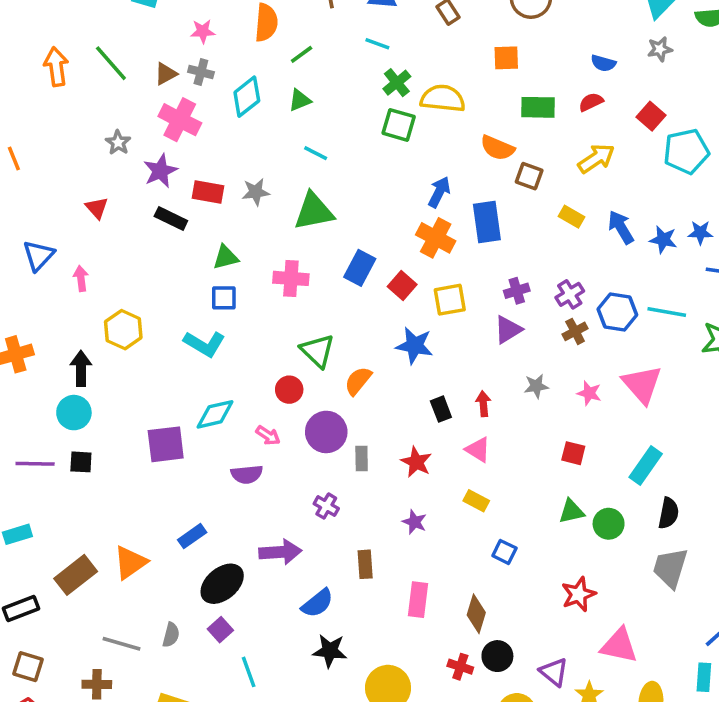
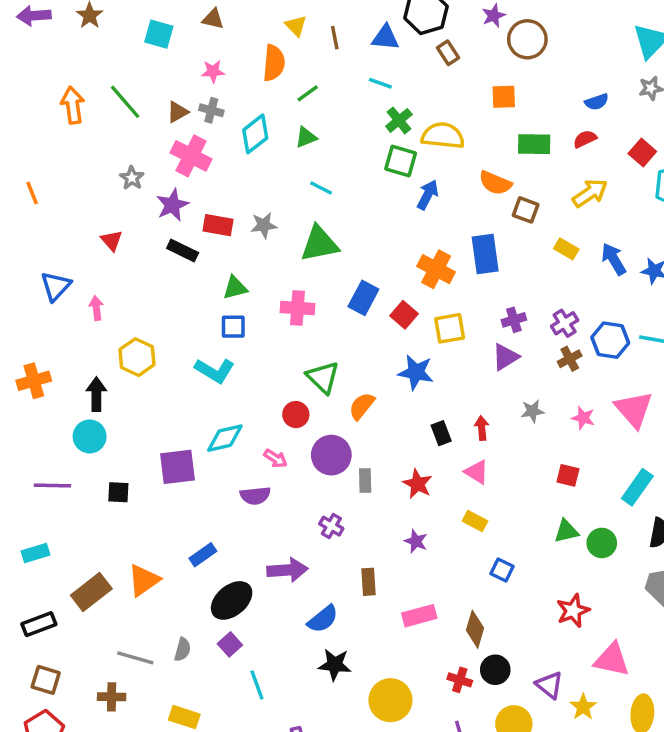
blue semicircle: (603, 63) -> (597, 102), turned -35
blue arrow: (439, 192) -> (428, 195), moved
black square: (81, 462) -> (118, 492), moved
pink rectangle: (418, 600) -> (419, 616), turned 68

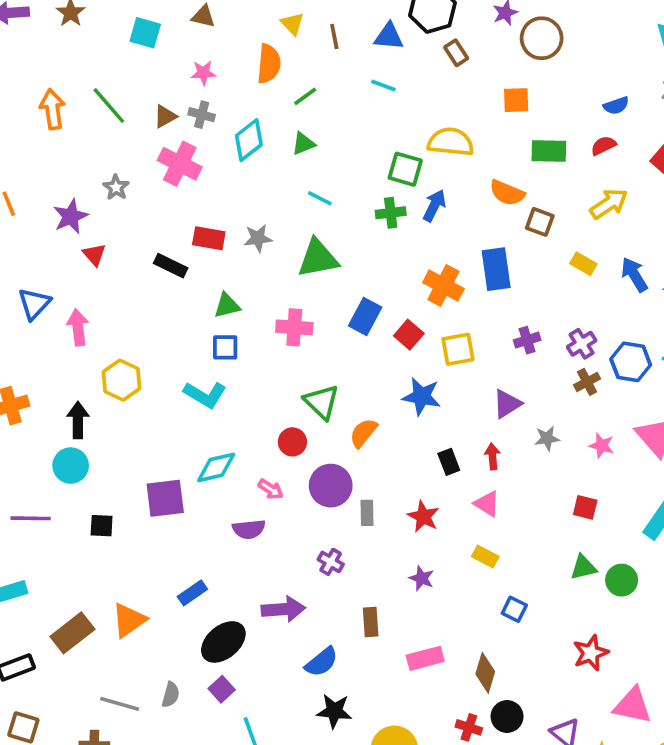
green cross: (399, 120) -> (391, 213), moved, turned 32
purple star: (172, 205) -> (71, 216), moved
pink arrow: (96, 308) -> (78, 327), size x1.4
purple triangle: (505, 357) -> (507, 404), moved

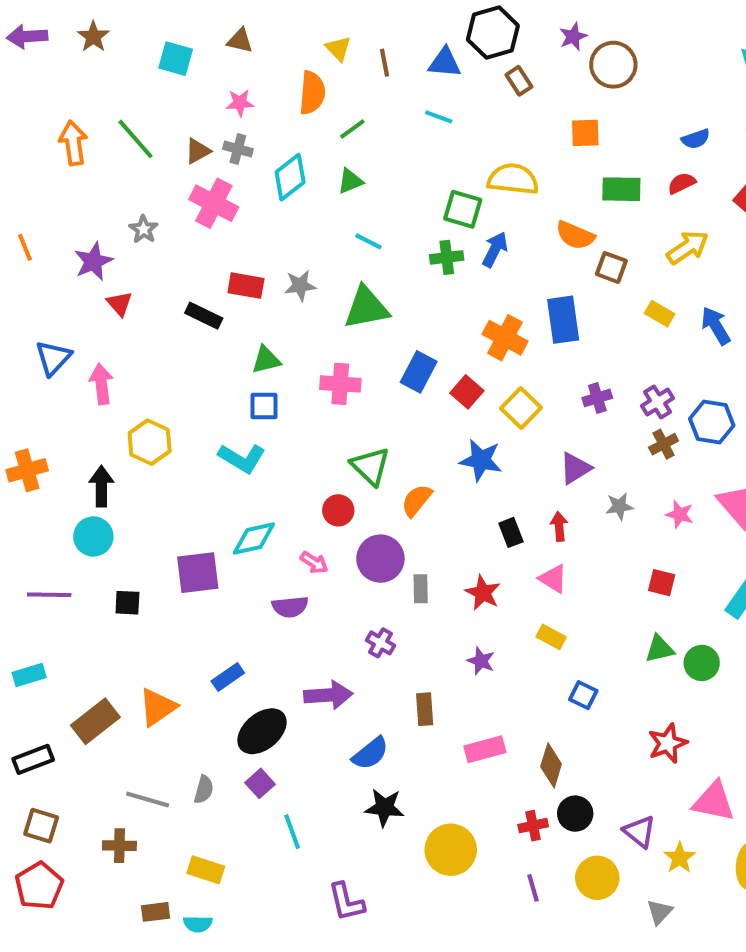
yellow square: (458, 349) -> (521, 408), turned -36
red cross: (469, 727) -> (533, 826), turned -30

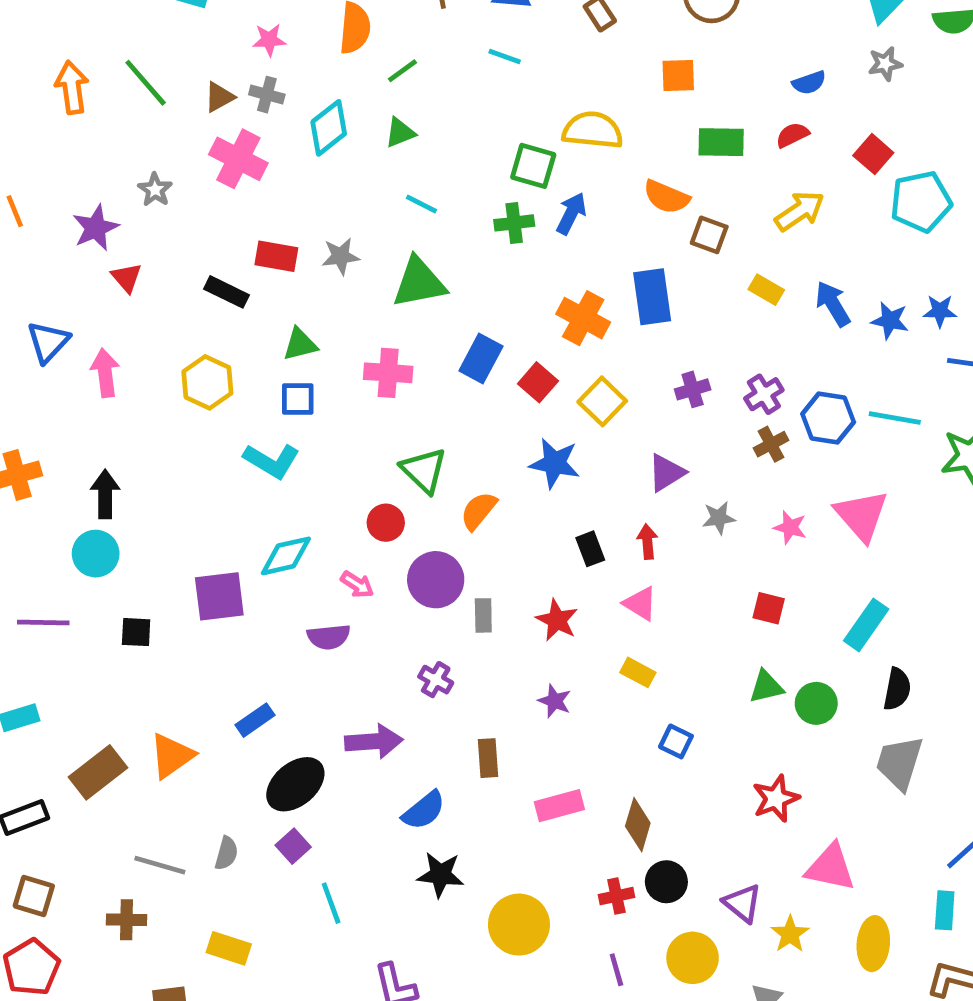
yellow hexagon: (150, 442) -> (207, 382), moved

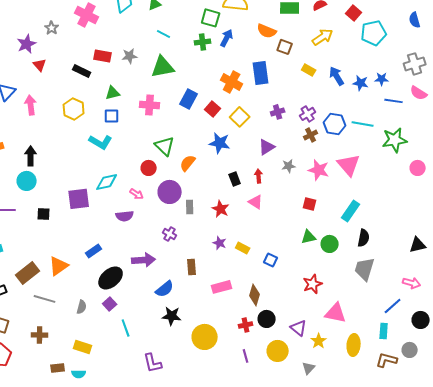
pink star: (790, 527) -> (319, 170), size x1.5
yellow rectangle: (638, 672) -> (243, 248), moved
gray line: (160, 865) -> (45, 299), moved

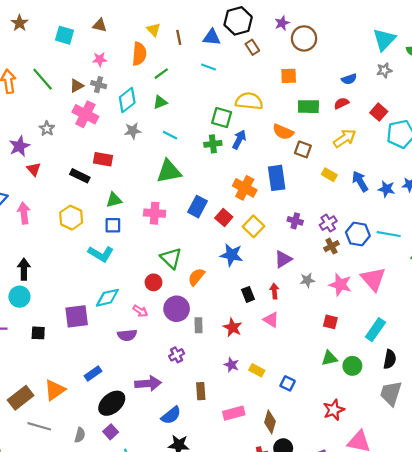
gray star: (130, 56) -> (133, 131), moved
purple cross: (278, 112) -> (295, 221), turned 32
purple cross: (170, 234) -> (177, 355), turned 32

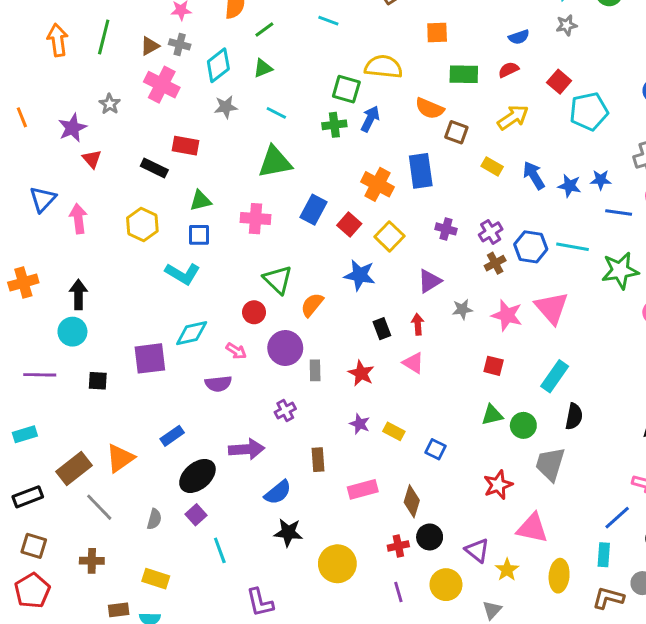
green line: (43, 79) -> (104, 37), turned 55
gray trapezoid: (391, 393) -> (550, 464), moved
gray line: (39, 426) -> (99, 507), turned 30

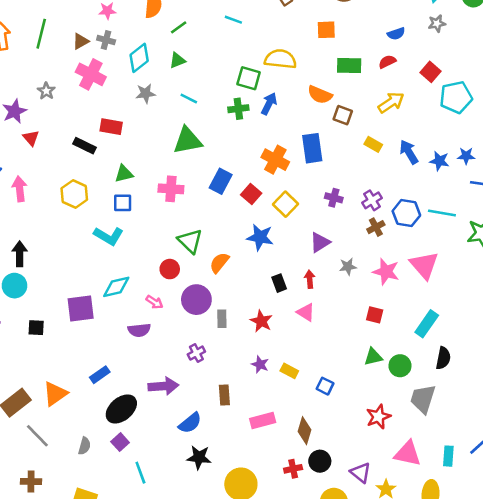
cyan rectangle: (604, 555) -> (448, 456), moved

